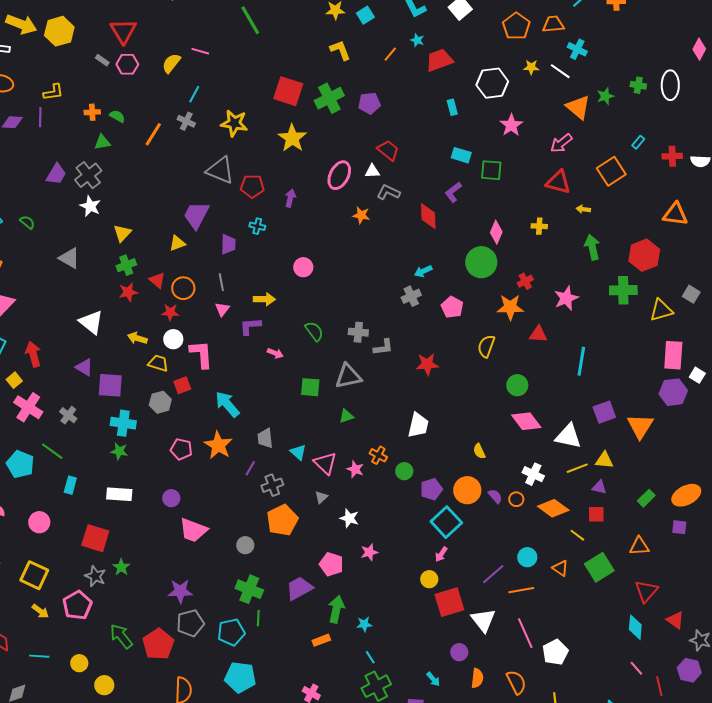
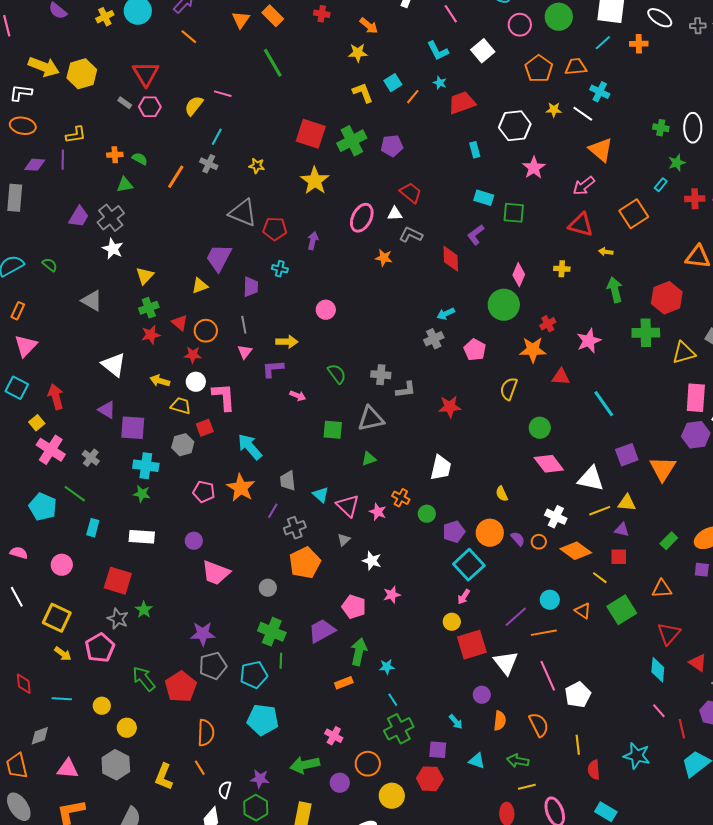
cyan square: (365, 15) -> (393, 83), moved
green star: (605, 96) -> (677, 163), moved
yellow star: (234, 123) -> (257, 166), size x0.6
cyan line: (581, 361) -> (604, 404), turned -44

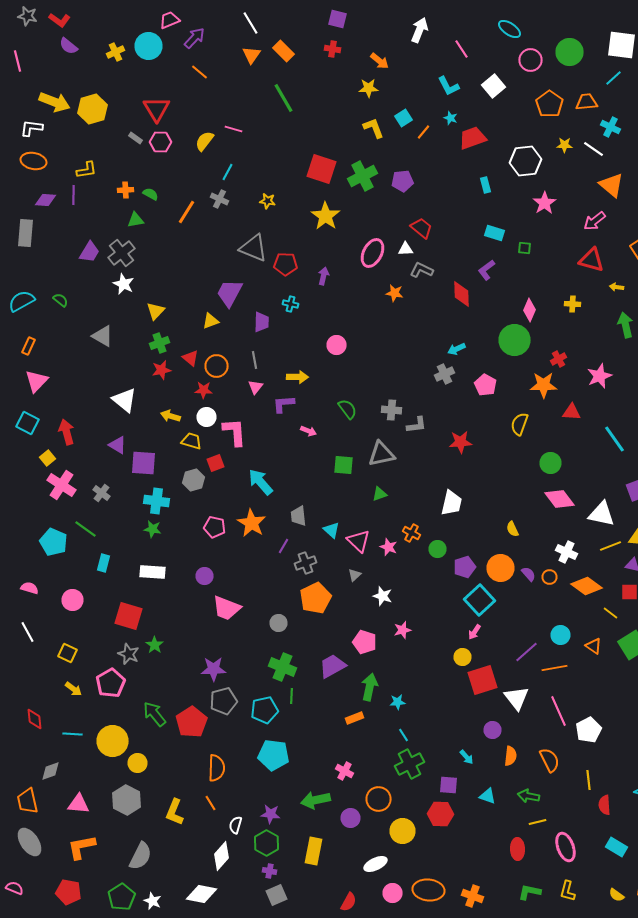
green square: (514, 213) -> (524, 248), size x0.6
yellow square: (57, 618) -> (68, 653), size x0.7
yellow circle: (102, 706) -> (112, 741), size x1.8

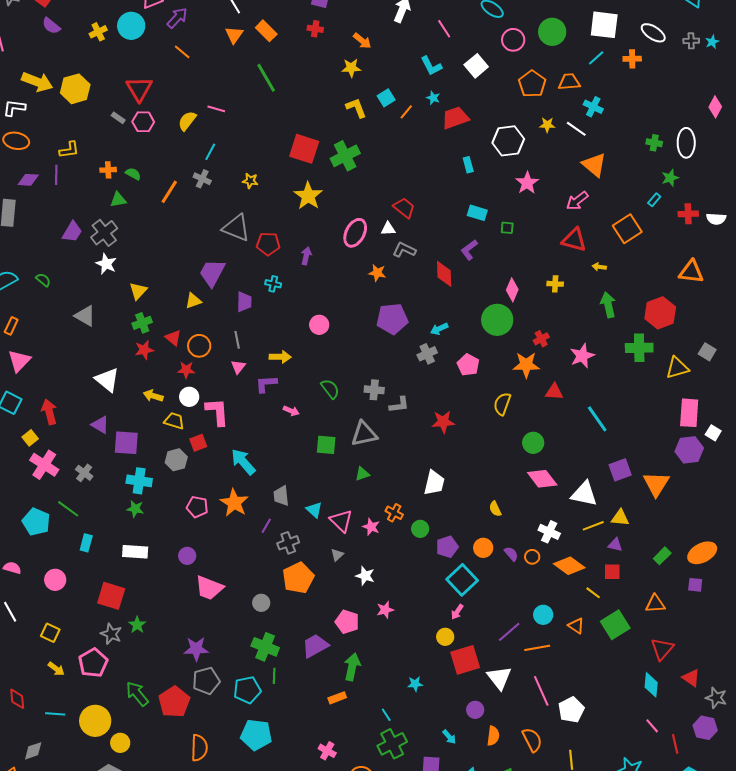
purple pentagon: (402, 181) -> (392, 319), moved, size x1.4
orange circle: (500, 568) -> (483, 548), size x0.7
cyan star: (398, 702) -> (415, 684), moved

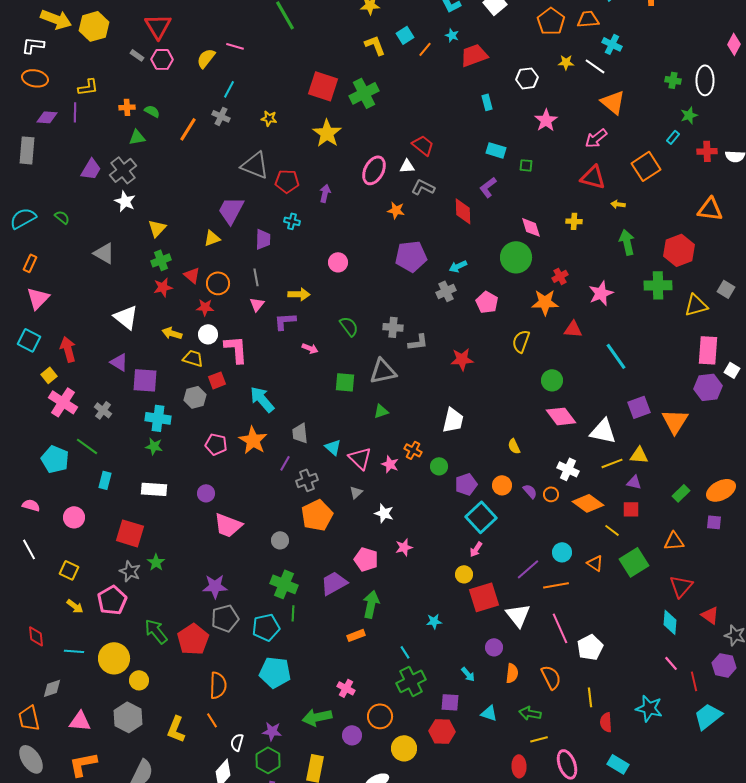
white hexagon: (508, 141) -> (527, 78), size x0.7
pink diamond: (512, 290) -> (531, 227), turned -40

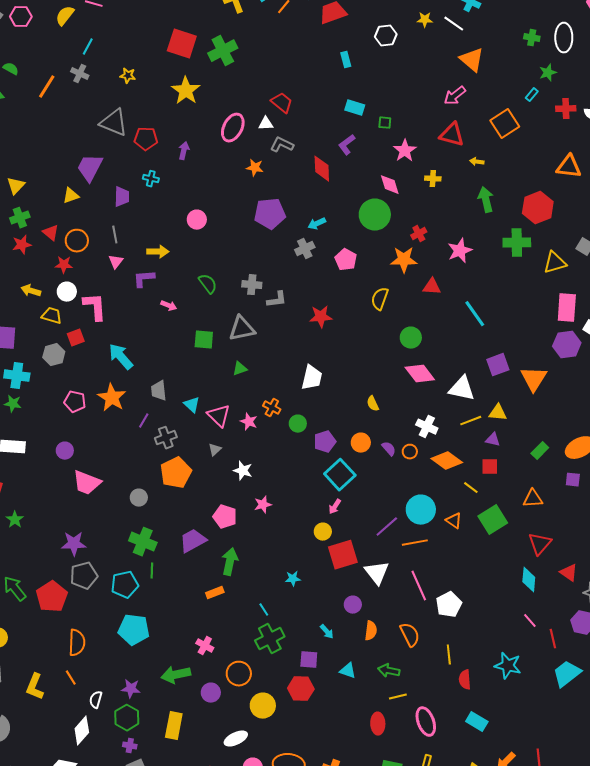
pink star: (546, 120) -> (405, 151), moved
cyan circle: (562, 552) -> (421, 510), size x1.5

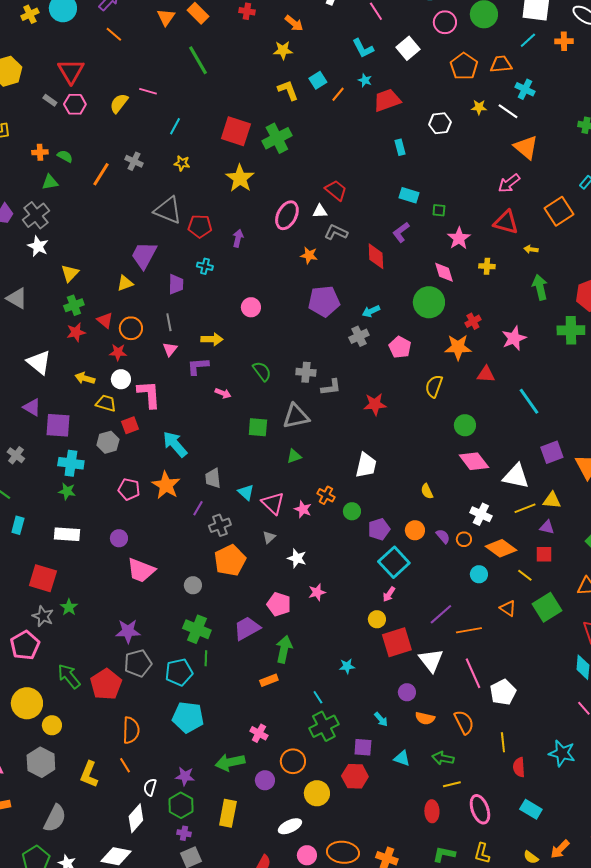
cyan line: (88, 47) -> (175, 126), moved
cyan circle: (421, 510) -> (479, 574), moved, size x0.6
orange semicircle: (371, 631) -> (425, 718), turned 96

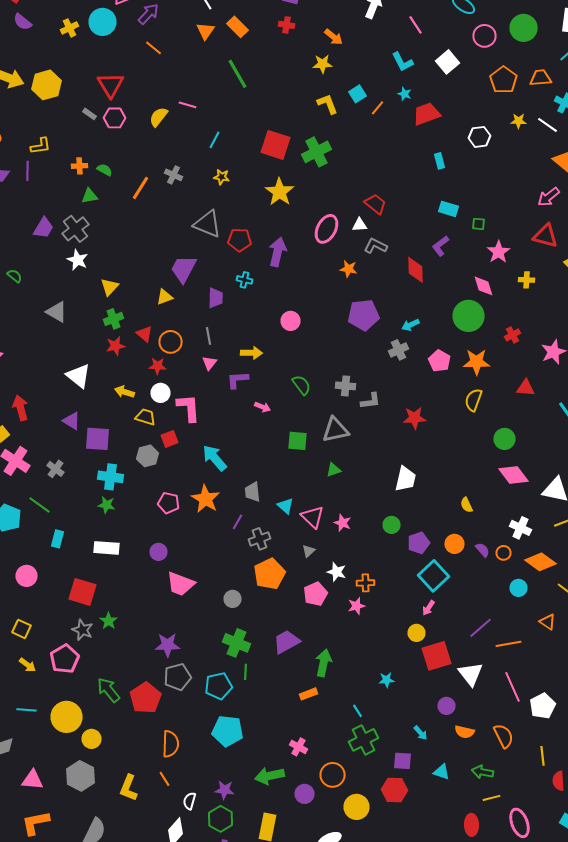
purple arrow: (238, 238) -> (278, 252), size x1.6
orange star: (458, 347) -> (476, 362), moved
orange cross: (326, 495) -> (366, 583), moved, turned -30
pink pentagon: (279, 604) -> (316, 594), moved, turned 30

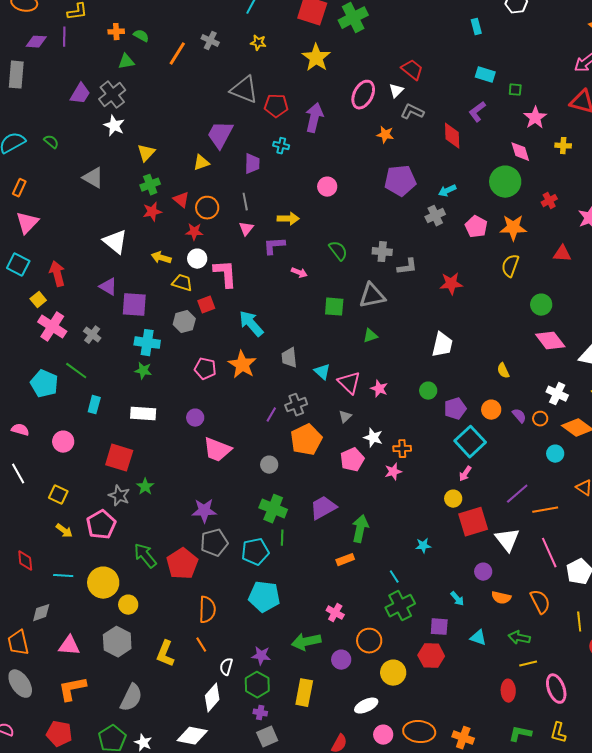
white triangle: (360, 225) -> (396, 91), turned -42
purple line: (238, 522) -> (271, 415), moved

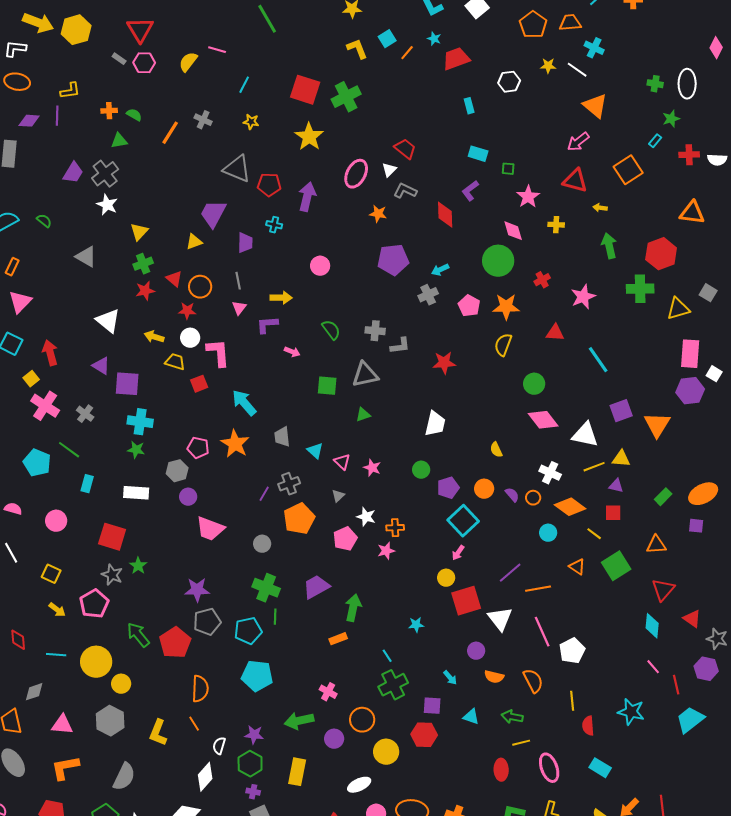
gray hexagon: (184, 322) -> (177, 471), moved
pink triangle: (349, 383) -> (342, 462), size x0.7

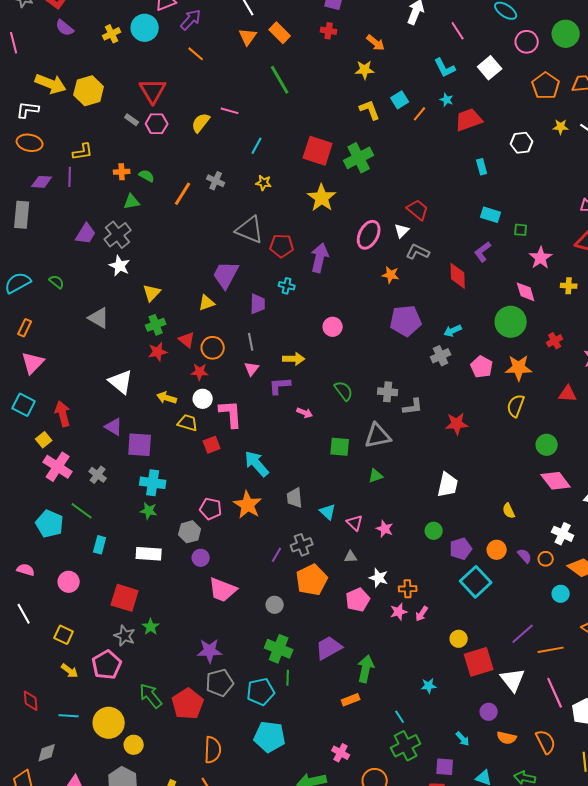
gray triangle: (338, 496) -> (351, 557), turned 40
pink arrow: (458, 553) -> (422, 614), moved

